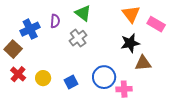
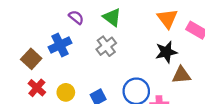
purple semicircle: (55, 21) -> (76, 17), moved, turned -56
blue cross: (30, 29) -> (60, 45), moved

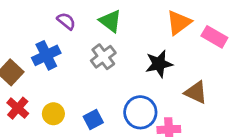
orange triangle: (167, 18) -> (179, 23), turned 30
black star: (166, 52) -> (159, 64), moved
brown triangle: (181, 75) -> (196, 92), turned 30

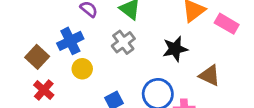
yellow circle: (53, 114) -> (82, 69), moved

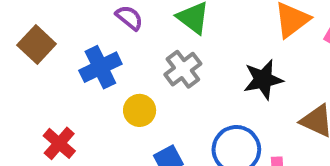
brown square: (37, 57) -> (37, 44), moved
yellow circle: (82, 69) -> (140, 110), moved

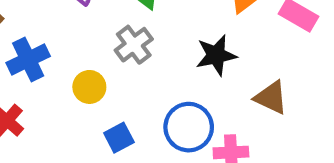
blue cross: (100, 67) -> (28, 59), moved

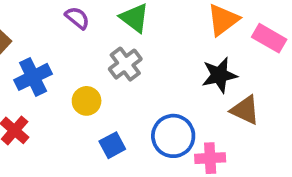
black star: (216, 55) -> (219, 75), moved

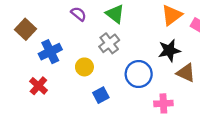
blue circle: (173, 136) -> (139, 74), moved

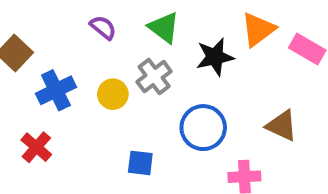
black star: (169, 50) -> (215, 57), moved
yellow circle: (84, 67) -> (113, 94), moved
blue square: (101, 95) -> (140, 163), turned 35

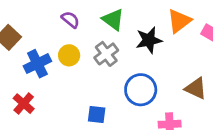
yellow circle: (113, 94) -> (69, 55), moved

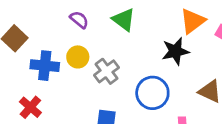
black star: (149, 40) -> (175, 51), moved
gray cross: (106, 54) -> (107, 71), moved
blue cross: (37, 64) -> (45, 66), turned 32

